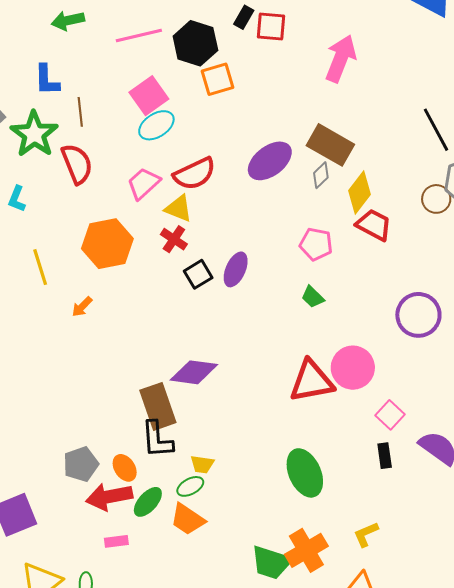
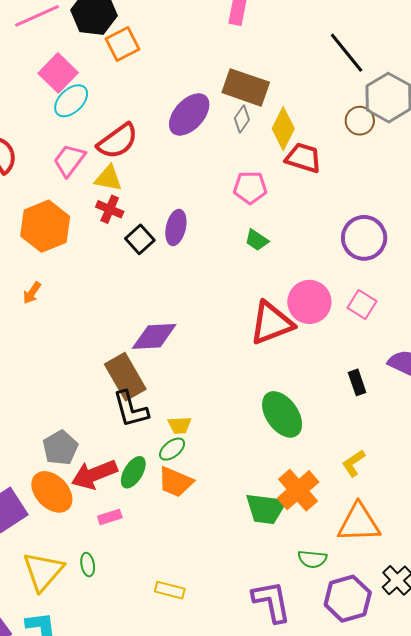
pink square: (390, 415) -> (362, 304), moved
orange ellipse: (125, 468) -> (52, 492), moved, size x1.6

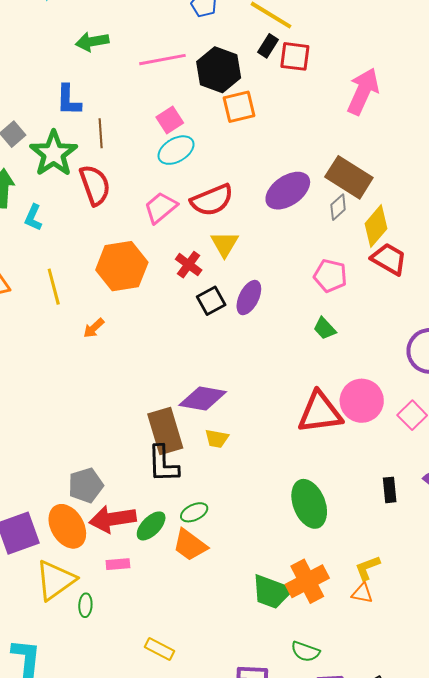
pink square: (58, 73) -> (170, 120), size x0.7
yellow triangle: (108, 178) -> (224, 244), moved, turned 36
yellow trapezoid: (180, 425) -> (217, 439), moved
orange triangle: (359, 523) -> (362, 593), moved, size x0.5
yellow triangle: (43, 571) -> (55, 580), moved

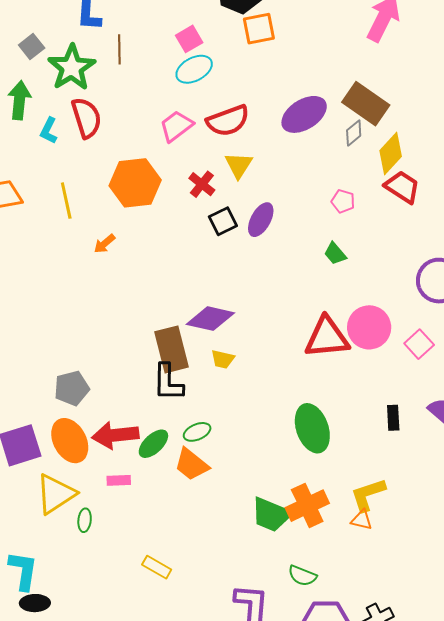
red semicircle: (95, 185) -> (86, 118), moved
pink pentagon: (330, 276) -> (343, 201), size x0.7
gray pentagon: (86, 485) -> (72, 388), moved
yellow L-shape: (367, 568) -> (368, 495), size x1.4

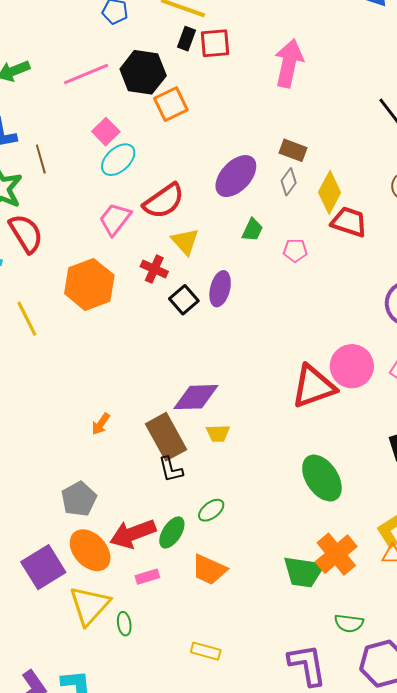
brown rectangle: (366, 104) -> (293, 150), size x0.6
orange arrow: (104, 244) -> (101, 424), moved
green trapezoid: (335, 254) -> (252, 230), moved, turned -100
black L-shape: (168, 382) -> (171, 469), size x0.7
orange trapezoid: (191, 464) -> (209, 570), moved

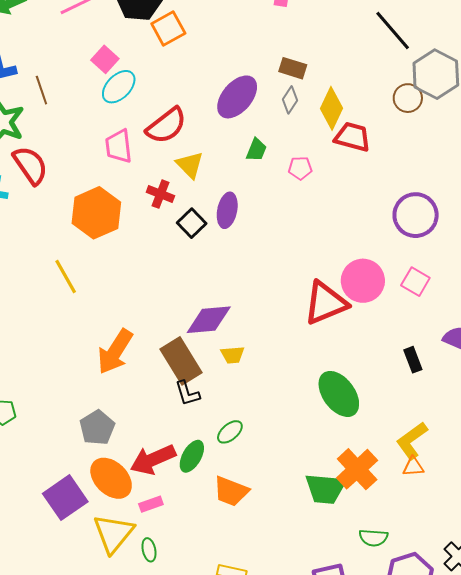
pink trapezoid: (115, 219) -> (119, 146), turned -42
yellow line: (27, 319) -> (66, 277), moved
orange arrow: (101, 424) -> (115, 352), size x2.0
pink rectangle: (147, 577) -> (151, 504), moved

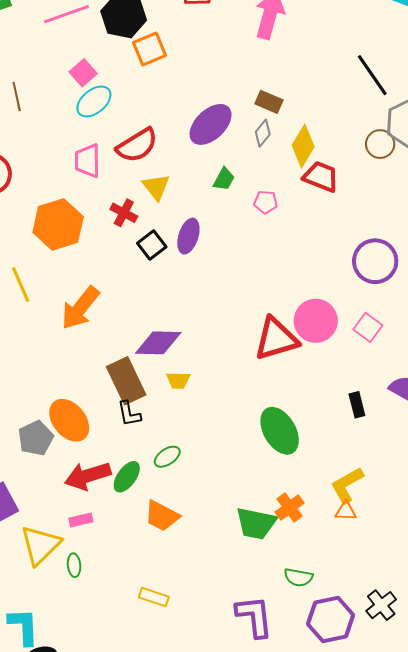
orange arrow: (115, 352) -> (80, 308), moved
orange cross: (357, 469) -> (290, 508), size x0.7
orange ellipse: (111, 478) -> (69, 420), moved

